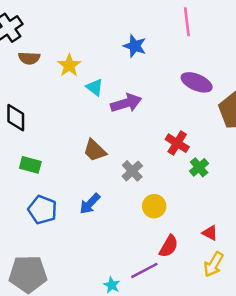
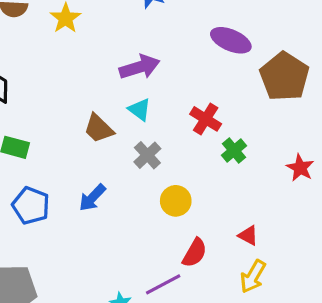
cyan triangle: (95, 87) -> (140, 110), moved

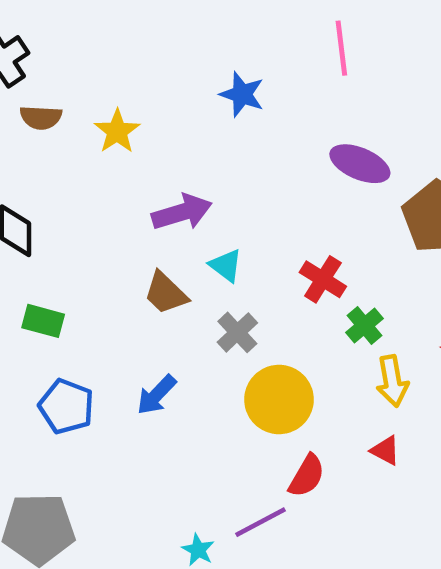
purple arrow: (140, 67) -> (182, 212), moved
yellow circle: (176, 201) -> (279, 400), size x1.5
yellow arrow: (253, 276) -> (392, 381), moved, turned -40

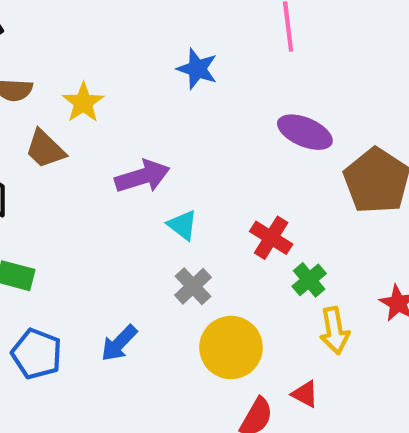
brown trapezoid: (166, 293) -> (45, 149), moved
red triangle: (385, 450) -> (305, 394), moved

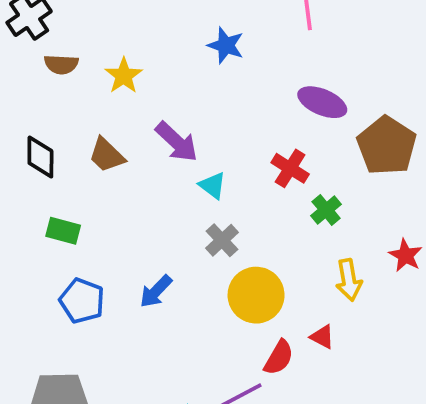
brown trapezoid: (45, 149) -> (107, 155), moved
purple arrow: (142, 176) -> (177, 142), turned 60
red cross: (271, 238) -> (290, 168), moved
green cross: (309, 280) -> (326, 210), moved

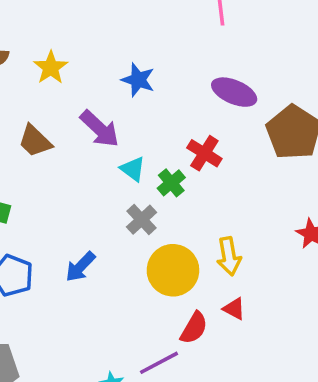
blue star: (226, 45) -> (138, 80), moved
green cross: (326, 210) -> (171, 183), moved
yellow arrow: (349, 280) -> (229, 256), moved

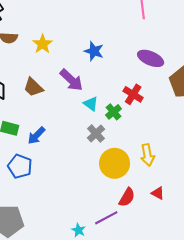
blue arrow: (80, 267) -> (36, 136), moved
red triangle: (234, 309) -> (158, 193), moved

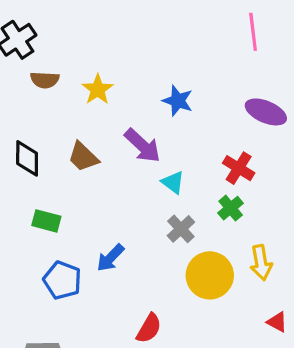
green cross: (114, 112) -> (231, 208), moved
blue arrow: (36, 136) -> (110, 258), moved
red semicircle: (127, 197) -> (149, 328), moved

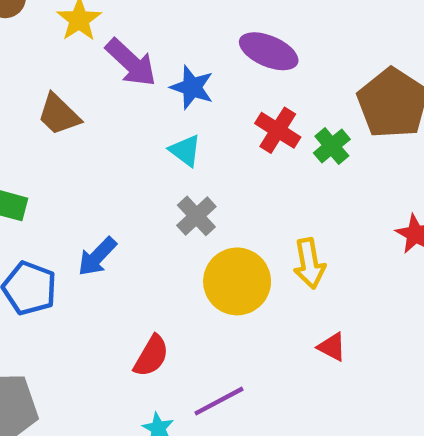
blue star: (178, 101) -> (192, 87), moved
purple ellipse: (266, 112) -> (269, 51), moved
purple arrow: (142, 146) -> (131, 63), moved
green cross: (231, 208) -> (332, 146), moved

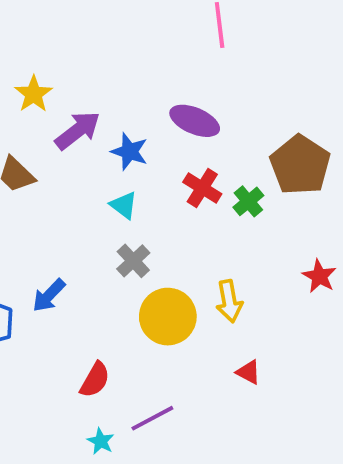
purple arrow: (131, 63) -> (78, 130), turned -81

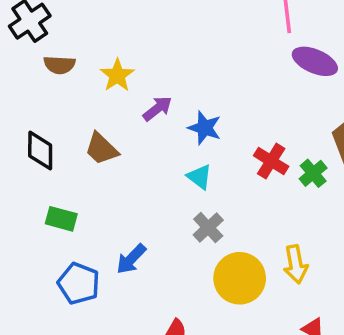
purple ellipse: (195, 121) -> (315, 61), moved
purple arrow: (78, 130) -> (157, 109), size x0.7

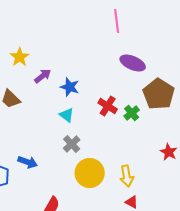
purple ellipse: (315, 61) -> (133, 63), moved
blue arrow: (131, 259) -> (28, 162), turned -114
yellow arrow: (296, 264) -> (127, 176), moved

